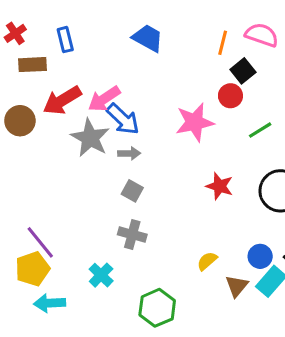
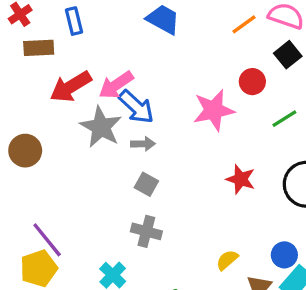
orange line: (223, 43) -> (244, 24), turned 40
black square: (243, 71) -> (288, 55), moved
brown circle: (20, 121) -> (25, 151), moved

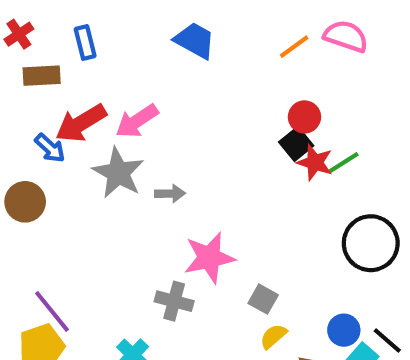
black square: (288, 55) -> (296, 144), moved
blue arrow: (136, 107) -> (50, 148), moved, size x0.7
pink star: (214, 110) -> (209, 258), moved
red star: (241, 179) -> (315, 162), moved
gray square: (146, 184) -> (263, 299), moved

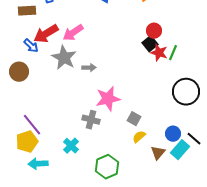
green line: (344, 162) -> (173, 53), turned -35

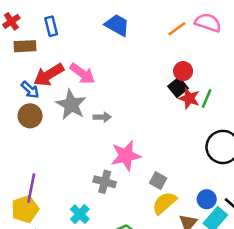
pink arrow: (73, 33) -> (82, 74), turned -110
brown circle: (19, 72) -> (30, 116), moved
purple line: (32, 125) -> (31, 188), turned 50
yellow semicircle: (139, 137) -> (164, 203), size x1.5

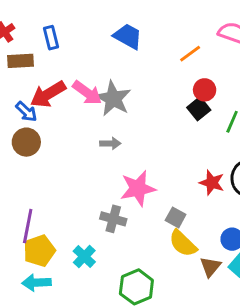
orange line: (177, 29) -> (190, 54), moved
red star: (189, 98) -> (212, 183), moved
gray star: (71, 105) -> (113, 99), moved
yellow semicircle: (164, 203) -> (183, 243), turned -95
yellow pentagon: (25, 209) -> (39, 251), moved

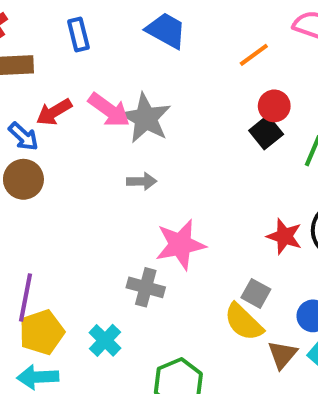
blue rectangle: (51, 38) -> (78, 35), moved
red arrow: (48, 94) -> (54, 112), size x0.7
gray square: (176, 217) -> (256, 293), moved

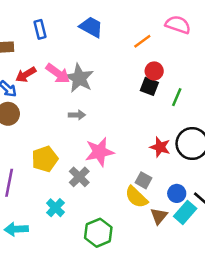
black square: (266, 132) -> (149, 86), turned -30
gray cross: (146, 287) -> (79, 177), turned 30
yellow pentagon: (42, 332) -> (45, 159), moved

